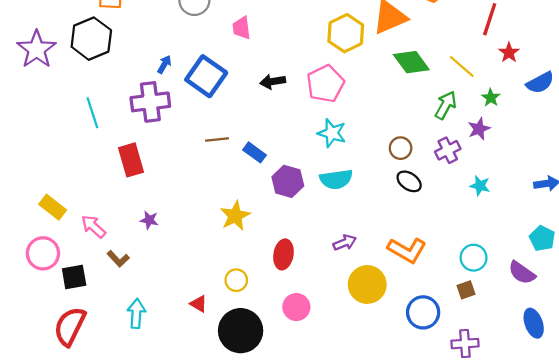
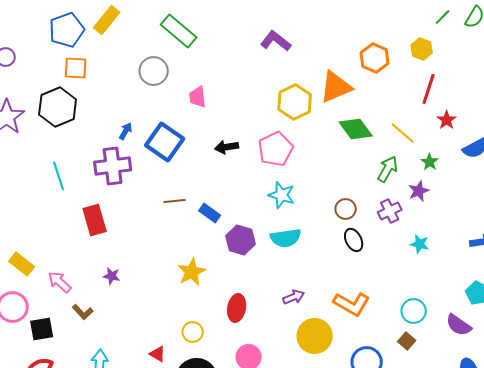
black ellipse: (409, 181) -> (354, 240), turned 30
brown square: (466, 290) -> (407, 341), turned -30

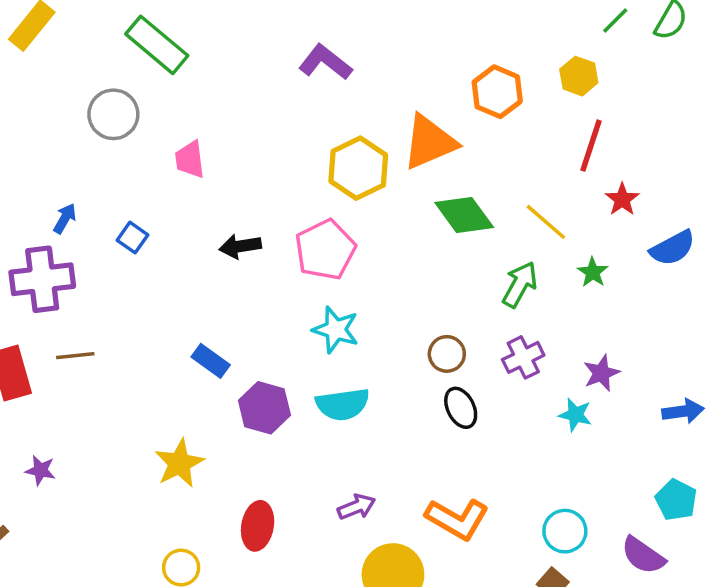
blue square: (165, 142) -> (132, 238), size x0.5
purple star: (419, 191) -> (601, 373), moved
brown line: (175, 201) -> (75, 356), moved

